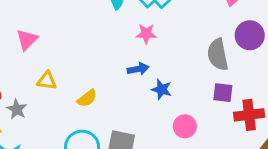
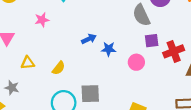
pink star: (146, 34) -> (42, 20), moved
pink circle: (185, 126) -> (136, 62), moved

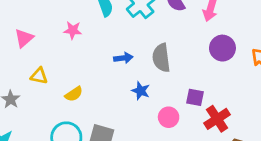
gray semicircle: (141, 15) -> (161, 58), moved
blue arrow: (89, 39) -> (123, 58), moved
red cross: (174, 51) -> (217, 119), turned -30

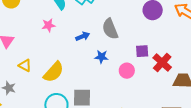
pink star: (73, 30) -> (49, 25), moved
yellow triangle: (39, 76) -> (25, 65), turned 32
yellow semicircle: (74, 94) -> (54, 72), size x1.6

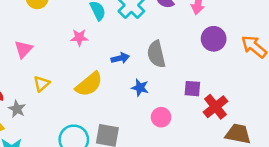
yellow triangle: (25, 65) -> (42, 84), turned 40
pink circle: (127, 71) -> (161, 117), moved
yellow semicircle: (54, 72) -> (89, 84), moved

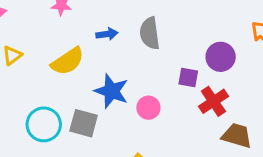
purple circle: (214, 39) -> (221, 57), moved
blue star: (140, 88) -> (112, 91), moved, size x1.6

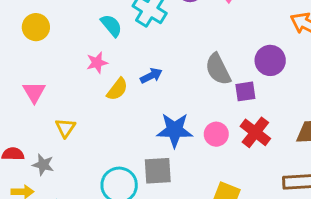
gray semicircle: (150, 33) -> (218, 69), moved
yellow semicircle: (68, 61) -> (117, 89), moved, size x0.7
red cross: (213, 101) -> (255, 132), moved

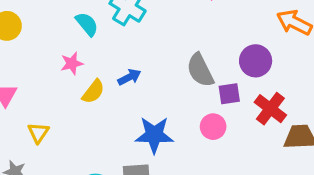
red cross: (255, 132) -> (270, 109), moved
pink circle: (216, 134) -> (213, 127), moved

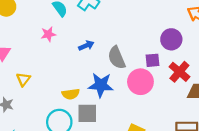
gray semicircle: (200, 70) -> (117, 58), moved
yellow semicircle: (93, 92) -> (71, 94), moved, turned 42
pink circle: (213, 127) -> (140, 82), size x1.5

